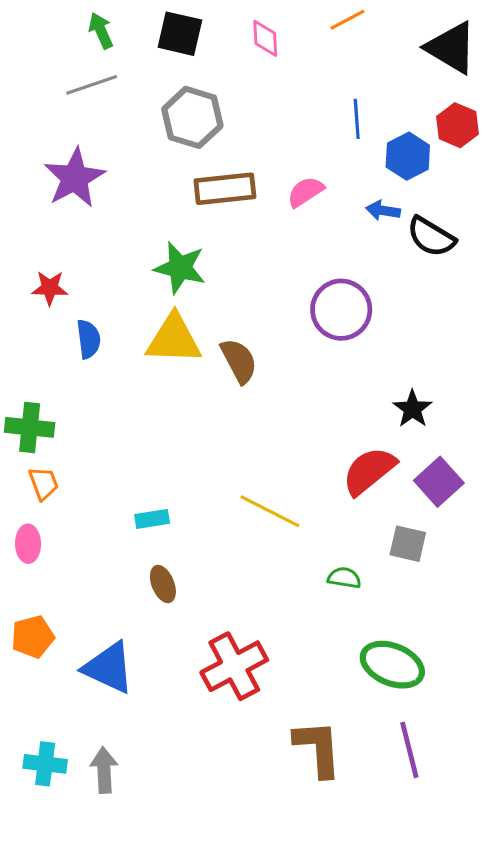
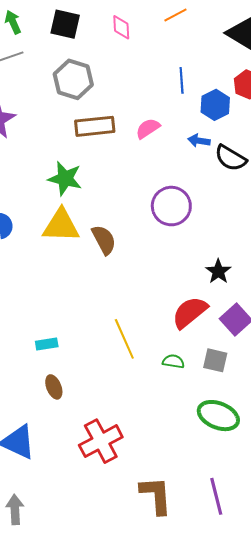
yellow line: (270, 511) -> (124, 339), turned 39
green semicircle: (344, 578) -> (173, 361), moved
green ellipse: (392, 665) -> (218, 416), moved

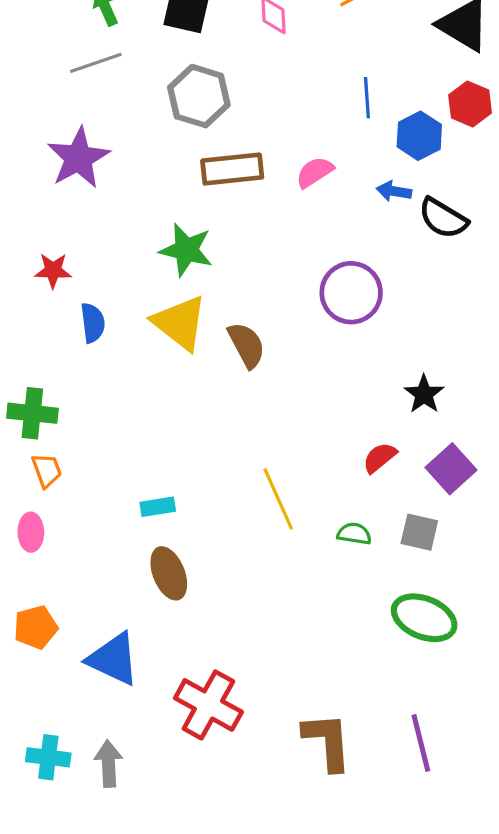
yellow triangle: (61, 225) -> (180, 323), turned 36
red semicircle: (190, 312) -> (380, 458), size x0.6
brown ellipse: (54, 387) -> (169, 573), size x1.4
red cross: (101, 441) -> (208, 705), moved, turned -33

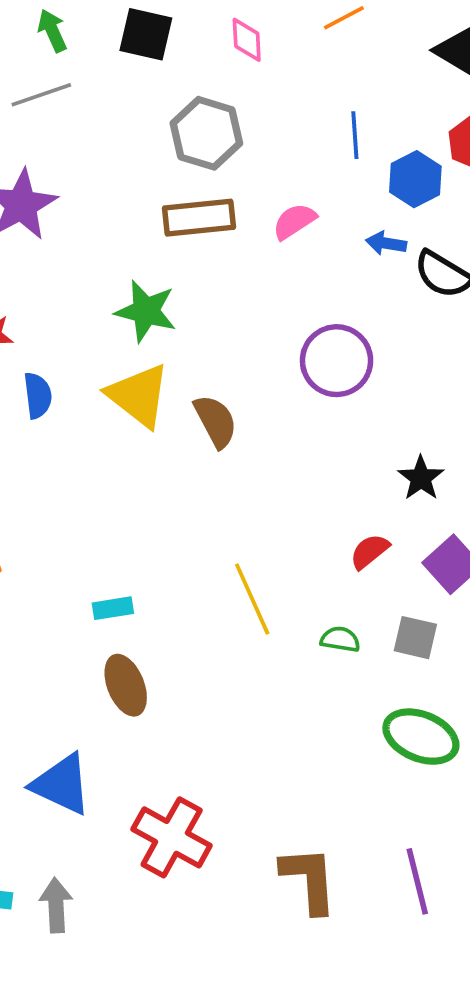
gray hexagon: (199, 96) -> (206, 133), moved

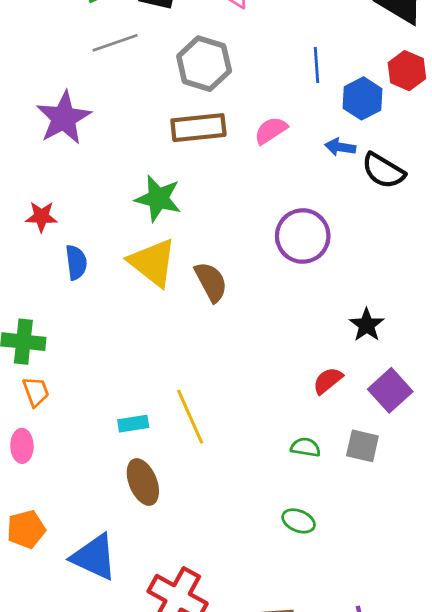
gray line: (41, 95) -> (115, 43), moved
yellow line: (252, 599) -> (190, 417), moved
green ellipse: (421, 737) -> (299, 521), moved, size x0.6

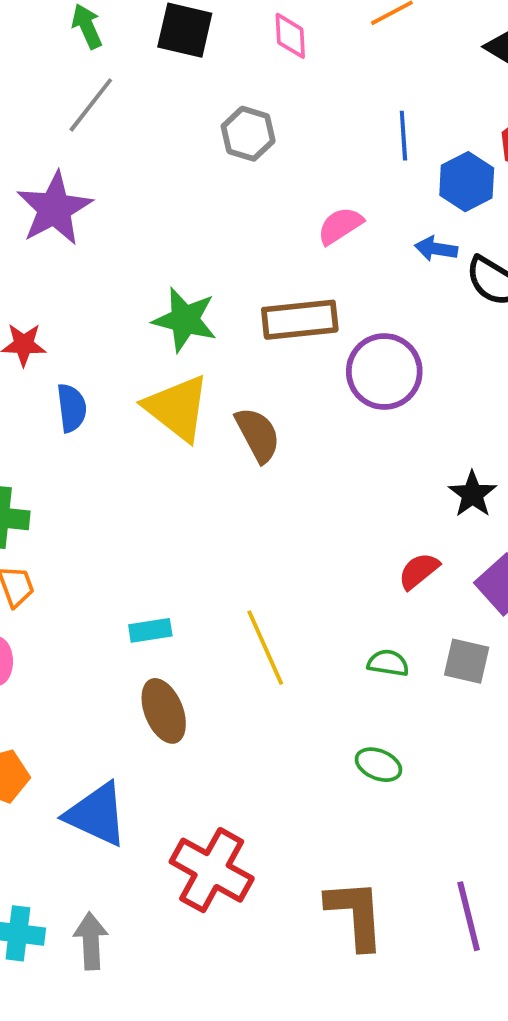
gray line: (115, 43) -> (91, 105), moved, turned -33
gray hexagon: (204, 64) -> (248, 134), size x0.7
brown rectangle: (198, 128) -> (300, 320), moved
yellow line: (190, 417) -> (265, 648), moved

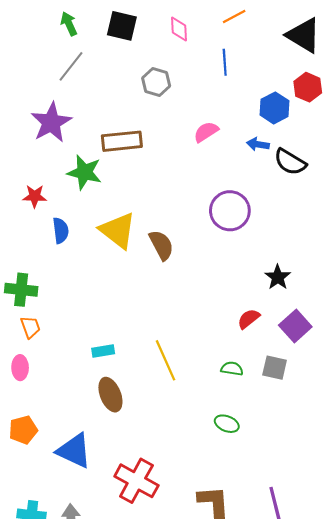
blue line: (403, 136) -> (225, 62), moved
green star: (185, 320) -> (84, 172), moved
brown rectangle: (300, 320) -> (122, 141), moved

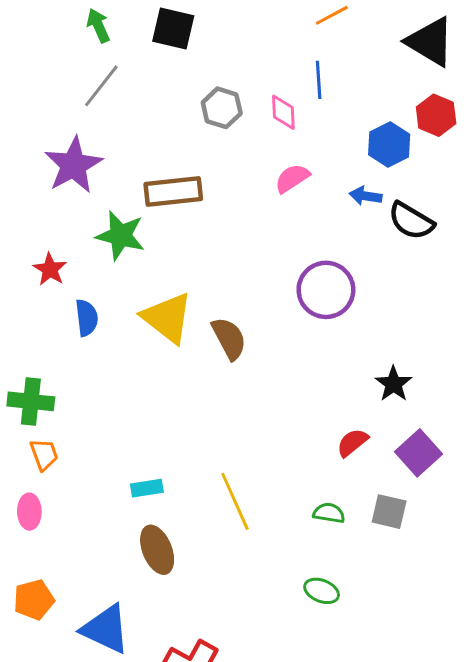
pink diamond: (179, 29) -> (283, 112), moved
red star: (35, 196) -> (50, 269), turned 30

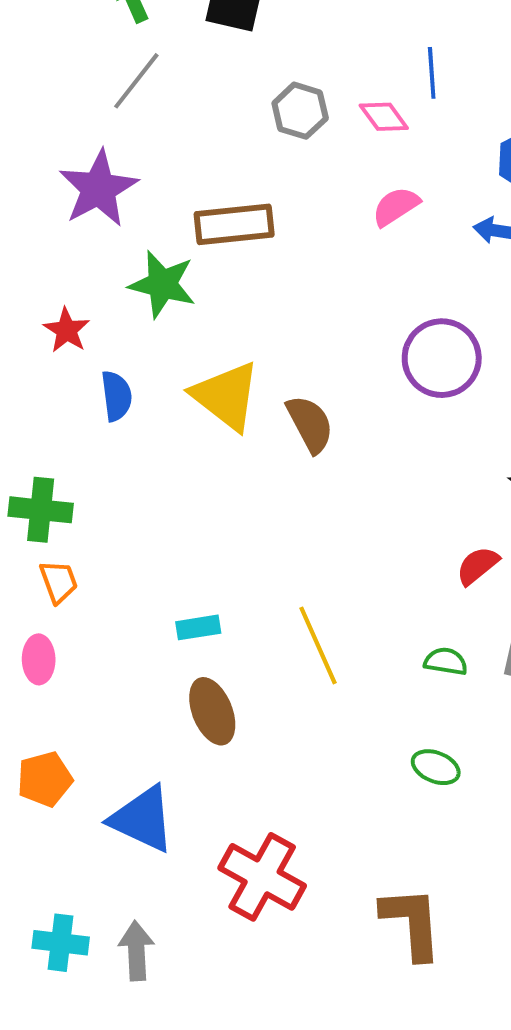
pink diamond: (283, 112) -> (384, 117), turned -33

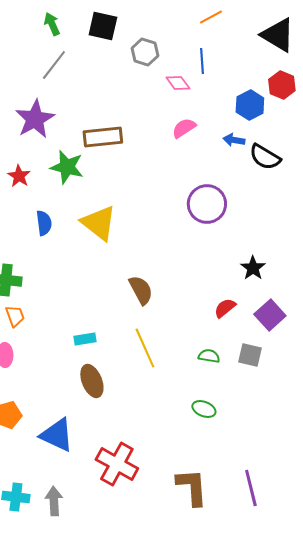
gray hexagon: (300, 111) -> (145, 52), moved
red star: (67, 330) -> (19, 176), moved
brown semicircle: (310, 424) -> (141, 290), moved

